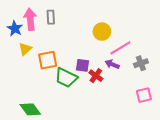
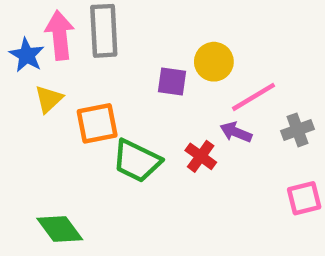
gray rectangle: (51, 17) -> (104, 31), size x1.6
purple square: (82, 65) -> (172, 81), moved

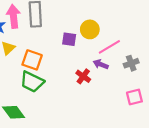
orange square: (97, 123) -> (32, 60), turned 30
green trapezoid: (137, 161) -> (32, 82), moved

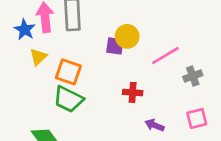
yellow circle: (90, 29) -> (127, 36), moved
purple arrow: (101, 64) -> (154, 125), moved
red cross: (83, 76) -> (133, 92), turned -32

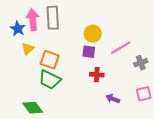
purple square: (115, 46) -> (89, 52), moved

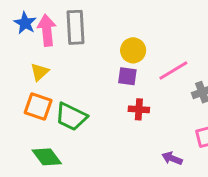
blue star: (18, 29) -> (25, 23), moved
orange square: (50, 60) -> (38, 107), moved
purple arrow: (113, 99) -> (172, 158), moved

